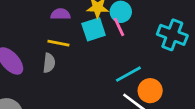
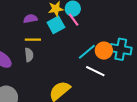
cyan cross: (172, 35) -> (121, 49), moved
orange circle: (150, 91) -> (104, 51), moved

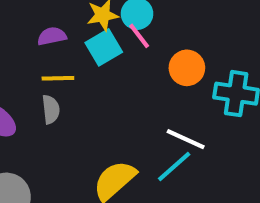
orange circle: (104, 51) -> (187, 68), moved
cyan line: (87, 52) -> (174, 167), moved

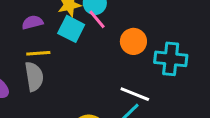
cyan square: (104, 47) -> (71, 29), turned -30
gray semicircle: (51, 109) -> (34, 77), size x1.4

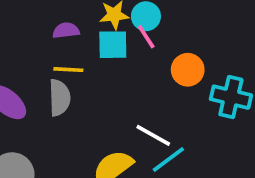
cyan square: (71, 29) -> (113, 45), turned -35
white line: (135, 94) -> (153, 135), moved

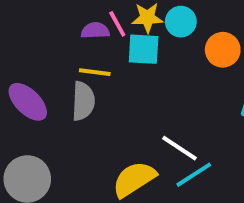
pink line: (146, 37) -> (117, 24), moved
orange circle: (188, 70) -> (223, 50), moved

